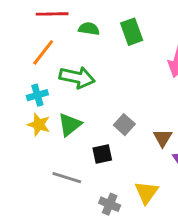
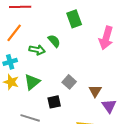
green semicircle: (89, 29) -> (54, 41), moved, turned 40
green arrow: (77, 77) -> (37, 50), size x0.7

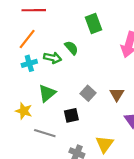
cyan cross: (10, 62) -> (29, 63), moved
yellow star: (11, 82) -> (24, 111), moved
brown triangle: (95, 91) -> (117, 94), moved

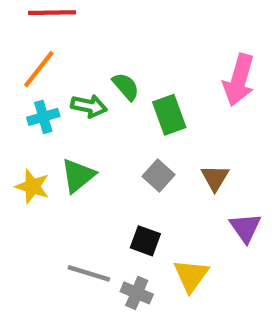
green rectangle: (94, 23) -> (169, 115), moved
yellow star: (24, 111) -> (32, 186), moved
black square: (71, 115) -> (145, 241), moved, turned 32
gray line: (45, 133) -> (89, 273), moved

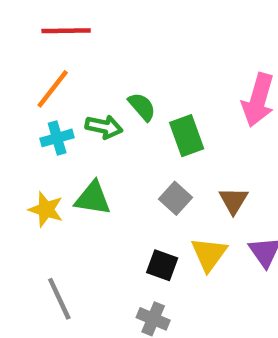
green triangle: (78, 176) -> (93, 198), turned 48
gray line: (89, 273) -> (59, 299), moved, turned 48
yellow triangle: (191, 276) -> (209, 254), moved

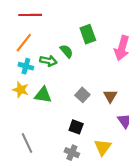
green rectangle: (187, 136) -> (88, 34), moved
cyan cross: (57, 138) -> (26, 66), turned 32
yellow star: (46, 209) -> (21, 90), moved
yellow triangle: (209, 254) -> (103, 147), moved

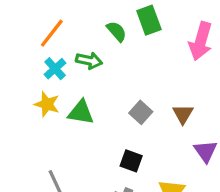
green semicircle: (66, 51) -> (117, 31), moved
cyan cross: (26, 66) -> (55, 69), turned 32

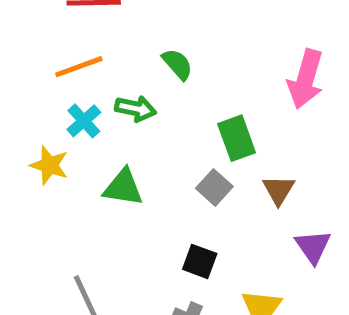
green rectangle: (149, 20) -> (237, 138), moved
orange line: (52, 33) -> (79, 67), turned 32
yellow star: (47, 104) -> (49, 165), moved

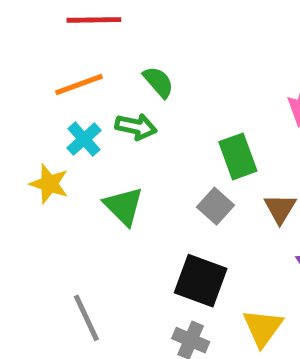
green semicircle: (177, 64) -> (158, 82), moved
green triangle: (123, 187) -> (124, 206), turned 36
black square: (200, 261) -> (201, 281), size x1.5

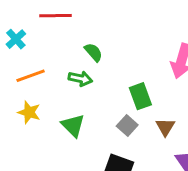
orange line: (79, 85) -> (31, 76), moved
cyan cross: (84, 139) -> (16, 39), moved

